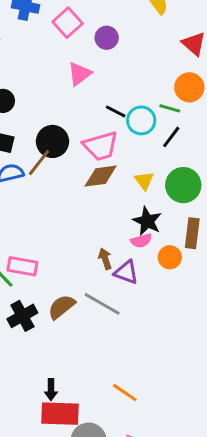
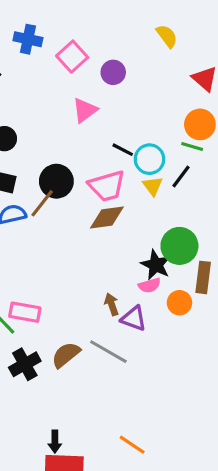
green line: (170, 108) -> (192, 147), moved
yellow triangle: (144, 181) -> (153, 186), moved
green circle: (183, 185) -> (179, 246), moved

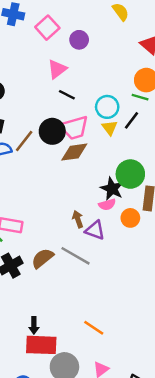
black line: (123, 150) -> (67, 95), moved
black circle: (56, 181) -> (52, 131), moved

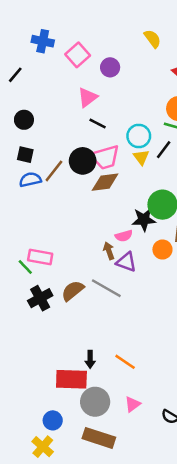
black star: (112, 189) -> (144, 220), turned -30
pink semicircle: (107, 205) -> (124, 236), moved
black arrow: (34, 325) -> (90, 359), moved

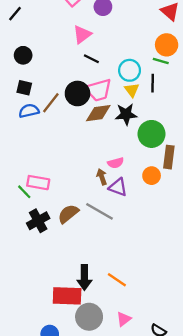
black line: (164, 150) -> (153, 83), turned -36
black star: (144, 220) -> (126, 114), moved
black arrow: (90, 359) -> (84, 277), size x1.5

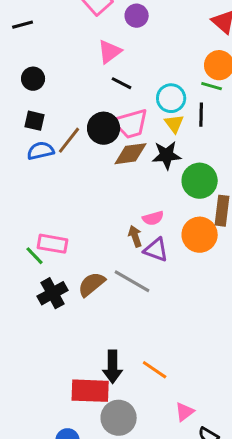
black line: (15, 14) -> (23, 25), turned 35
orange circle: (152, 176) -> (200, 235), size x1.5
pink triangle: (124, 319) -> (185, 412), moved

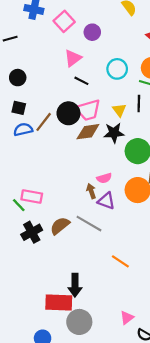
cyan circle: (171, 98) -> (117, 69), moved
orange line: (155, 370) -> (120, 261), moved

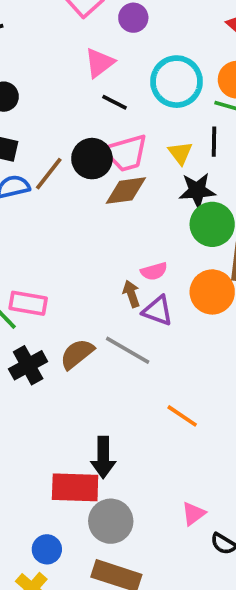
cyan circle: (117, 69) -> (177, 82), size x1.4
black star: (114, 133) -> (197, 191), moved

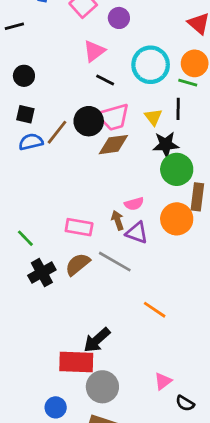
pink rectangle: (28, 303) -> (79, 227), moved
black arrow: (103, 457) -> (97, 340), turned 48

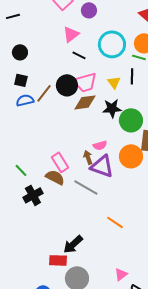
black star: (166, 145) -> (112, 108), moved
pink rectangle: (79, 227) -> (60, 162), turned 48
purple triangle: (137, 233) -> (102, 166), size x1.4
brown semicircle: (78, 264) -> (55, 177), moved, turned 66
red rectangle: (76, 362) -> (58, 260), size x0.7

